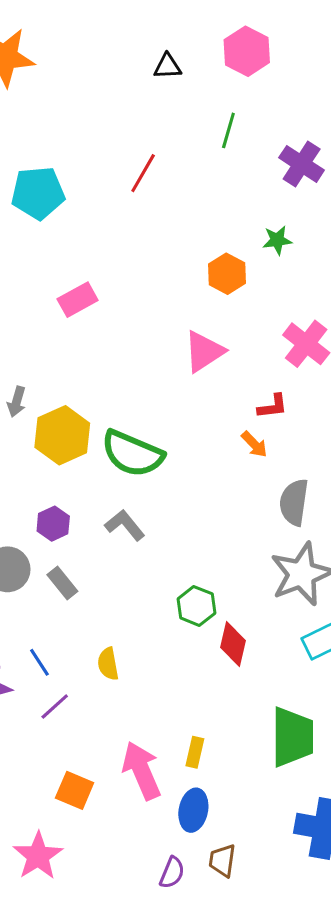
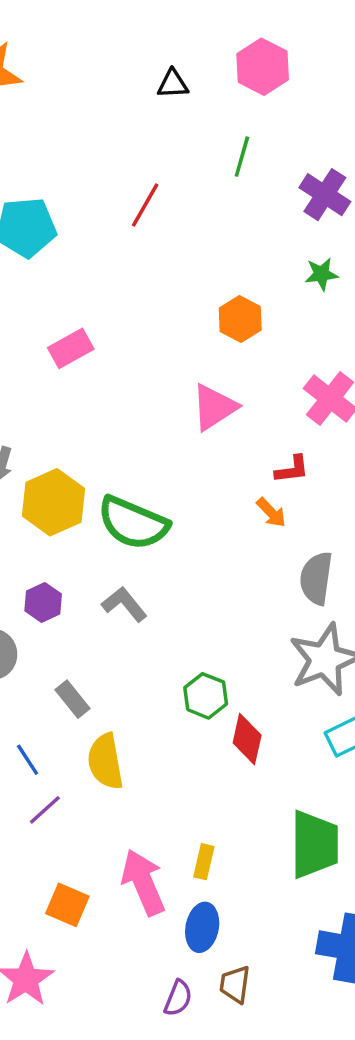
green star: (277, 240) -> (321, 274), moved
gray rectangle: (62, 583) -> (73, 699), moved
yellow semicircle: (108, 664) -> (105, 761), size x1.5

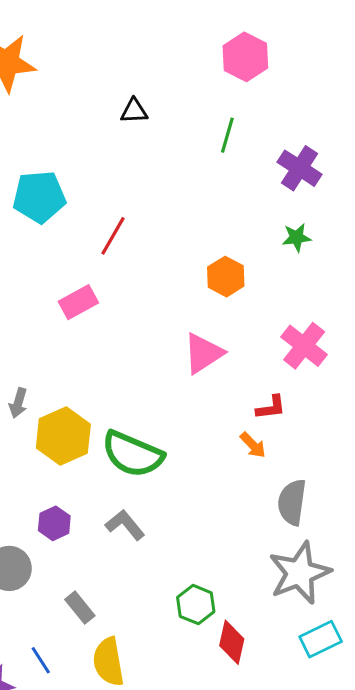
black triangle: (173, 84) -> (134, 111), moved
red line: (145, 205) -> (113, 236), moved

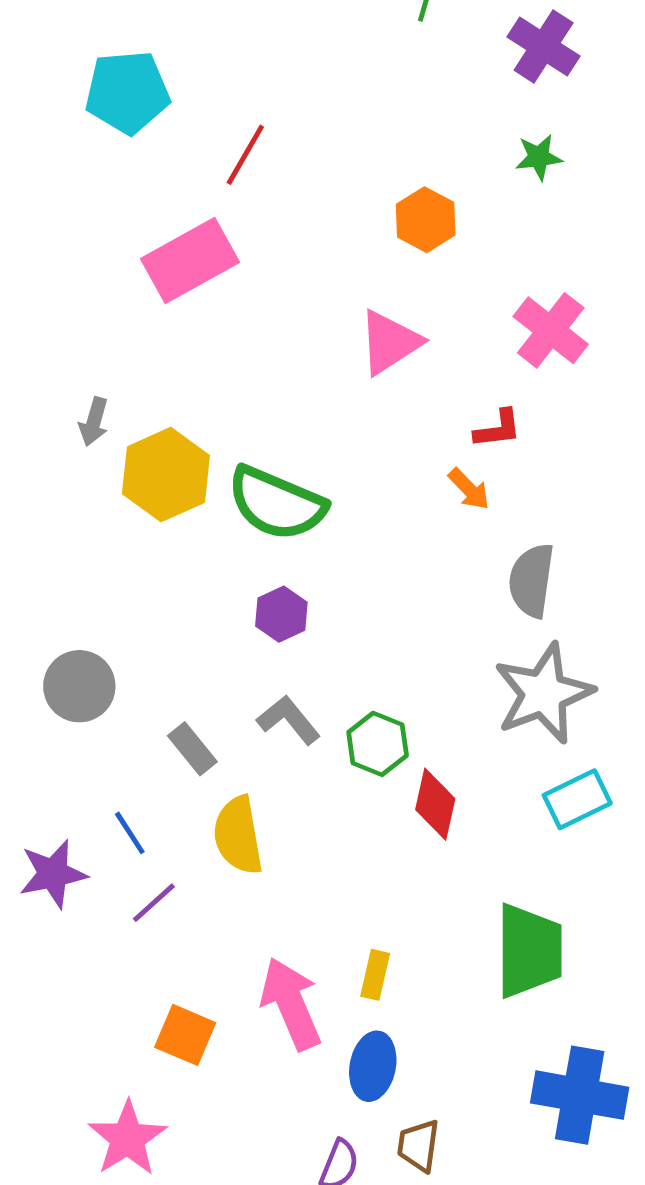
pink rectangle: (78, 302) -> (190, 261), size x1.5
purple hexagon: (54, 523) -> (281, 614), moved
gray L-shape: (125, 525) -> (289, 720), moved

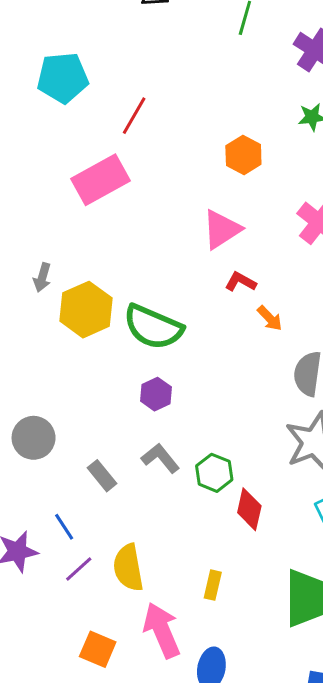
red L-shape: (498, 429) -> (241, 282), moved, turned -144
yellow semicircle: (238, 835) -> (128, 568), moved
yellow rectangle: (375, 975) -> (213, 585), moved

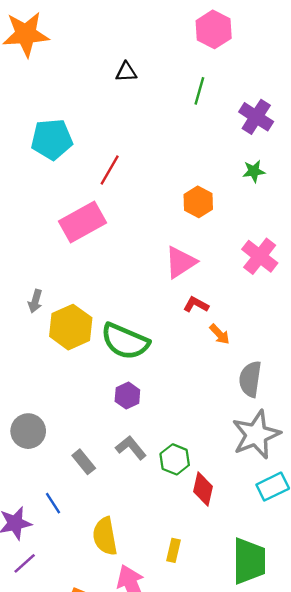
purple line: (79, 569) -> (25, 563), moved

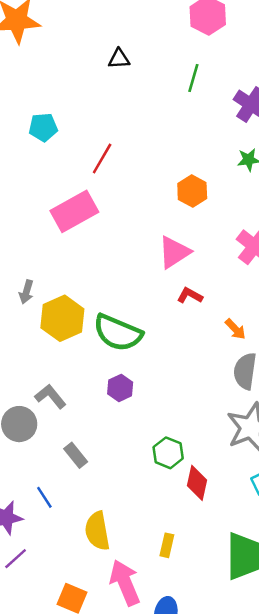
cyan pentagon: (52, 139) -> (43, 127), size x0.7
orange arrow: (220, 334) -> (235, 329), moved
gray L-shape: (131, 448) -> (50, 396), moved

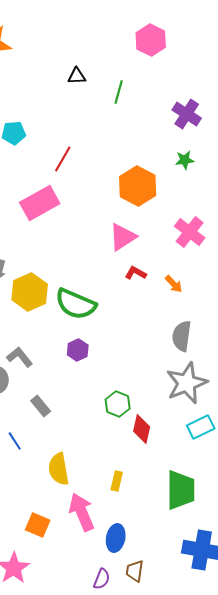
green line: (193, 78) -> (119, 92), moved
orange hexagon: (192, 191) -> (138, 186), size x1.5
orange arrow: (235, 329) -> (174, 284), moved

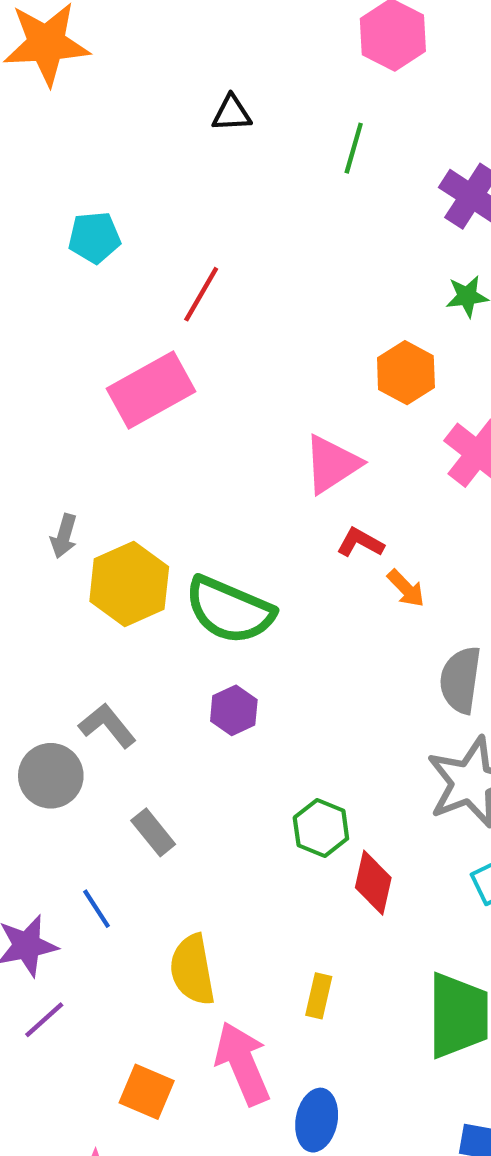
green line: (119, 92) -> (354, 148), moved
orange hexagon: (138, 186) -> (406, 373), moved, size x0.7
orange arrow: (174, 284) -> (406, 588), moved

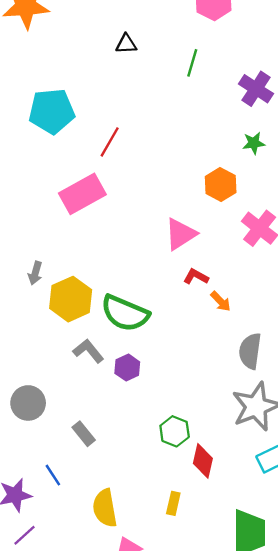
cyan pentagon: (94, 238) -> (52, 111), size x1.6
gray L-shape: (107, 726) -> (88, 351), moved
yellow rectangle: (319, 996) -> (173, 503), moved

